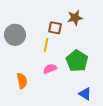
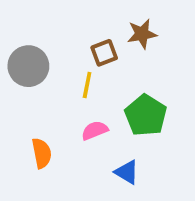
brown square: (55, 28) -> (104, 53), turned -32
blue triangle: (85, 94) -> (127, 172), moved

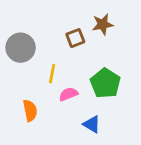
yellow line: (87, 85) -> (52, 74), moved

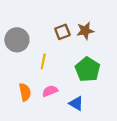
brown star: (103, 24) -> (85, 31), moved
pink semicircle: (68, 94) -> (50, 91), moved

